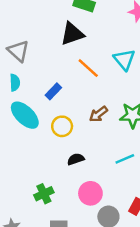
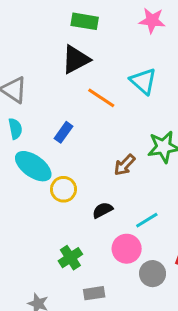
brown arrow: (98, 114) -> (124, 165), moved
yellow circle: (62, 126) -> (63, 189), moved
cyan line: (125, 159) -> (147, 220), moved

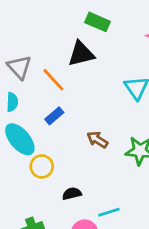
orange line: (101, 98) -> (53, 80), moved
brown arrow: (124, 165) -> (97, 140), moved, turned 65

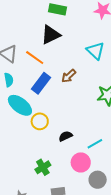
blue rectangle: (54, 116) -> (41, 83), size x1.5
brown arrow: (97, 140) -> (69, 76), moved, turned -63

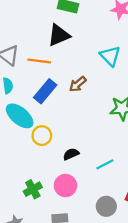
orange line: (35, 58) -> (39, 61), turned -30
pink circle: (81, 162) -> (65, 186), moved
green cross: (43, 167) -> (33, 189), moved

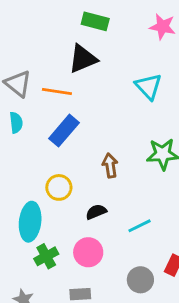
brown arrow: (78, 84) -> (110, 166), moved, turned 120
cyan ellipse: (20, 116) -> (30, 222), moved, turned 56

